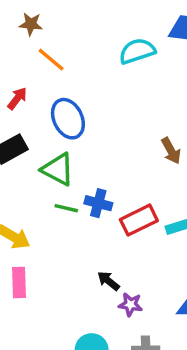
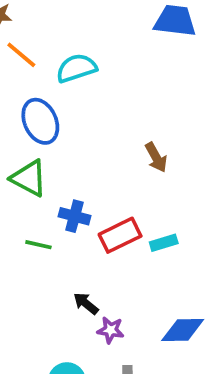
cyan semicircle: (137, 51) -> (76, 68), moved
green line: (66, 208) -> (38, 245), moved

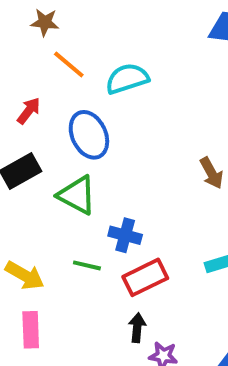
red rectangle: (120, 235) -> (145, 277), moved
black arrow: (86, 303) -> (137, 328), turned 56

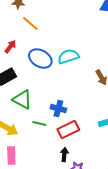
cyan semicircle: (127, 79) -> (68, 57), moved
blue ellipse: (89, 135) -> (40, 59), turned -35
green triangle: (77, 195) -> (22, 100), moved

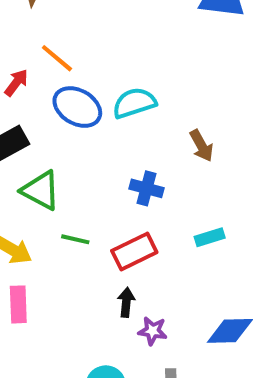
orange line: (30, 24) -> (57, 58), moved
blue cross: (58, 109) -> (147, 188), moved

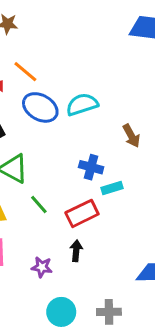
cyan rectangle: (210, 237) -> (112, 188), moved
green line: (75, 239) -> (39, 204), turned 36
purple star: (153, 331) -> (42, 267), moved

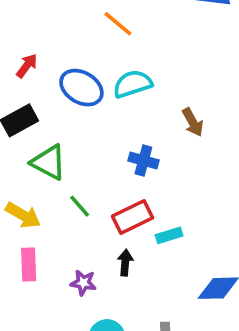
orange line: (25, 72) -> (118, 24), moved
cyan rectangle: (112, 188) -> (169, 235), moved

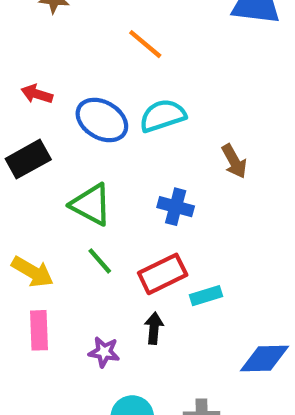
red arrow: (27, 66) -> (37, 94), turned -110
green triangle: (49, 162) -> (91, 205), moved

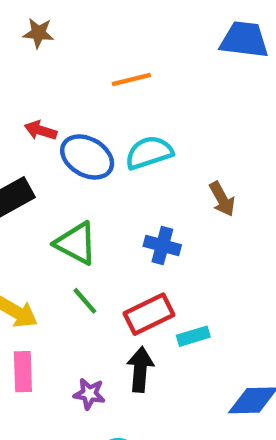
orange line: (145, 44) -> (131, 80), turned -54
red arrow: (37, 94) -> (41, 130), moved
black arrow: (154, 328) -> (140, 369), size x1.4

